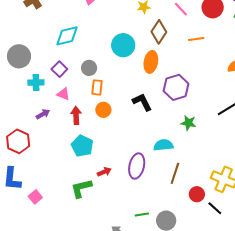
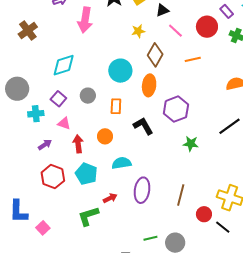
orange rectangle: (97, 87) -> (116, 106), moved
red hexagon: (18, 141) -> (53, 177), moved
cyan semicircle: (163, 145) -> (122, 163), moved

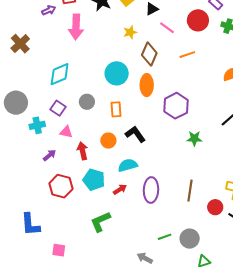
black L-shape: (143, 126) -> (135, 134), moved
red arrow: (110, 198) -> (120, 189), moved
pink square: (43, 228) -> (59, 250), moved, turned -32

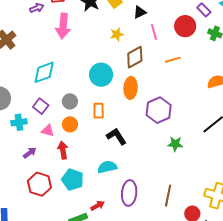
pink line: (167, 28) -> (154, 32), turned 35
brown diamond: (149, 54) -> (135, 57), turned 35
orange circle: (108, 141) -> (70, 124), moved
red arrow: (120, 189) -> (98, 206), moved

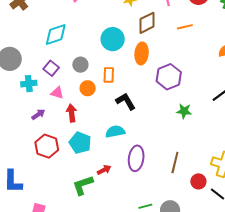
orange circle: (70, 124) -> (88, 88), moved

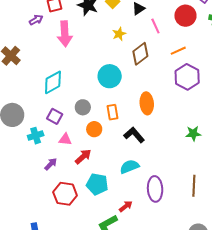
orange ellipse: (142, 53) -> (147, 103), moved
purple hexagon: (169, 77) -> (187, 77), moved
red arrow: (72, 113) -> (83, 157), turned 66

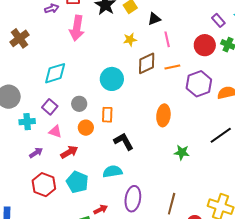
red circle: (185, 16) -> (205, 45), moved
orange line: (178, 51) -> (172, 67), moved
purple hexagon: (187, 77) -> (199, 84), moved
orange ellipse: (147, 103) -> (163, 115), moved

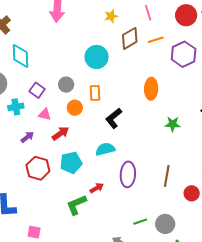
cyan diamond: (55, 73) -> (21, 56), moved, turned -70
black L-shape: (124, 141) -> (114, 118), turned -95
cyan pentagon: (77, 182) -> (71, 163), turned -30

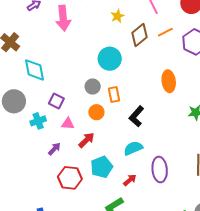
gray circle: (66, 85) -> (93, 87), moved
red arrow: (97, 188) -> (130, 180), moved

